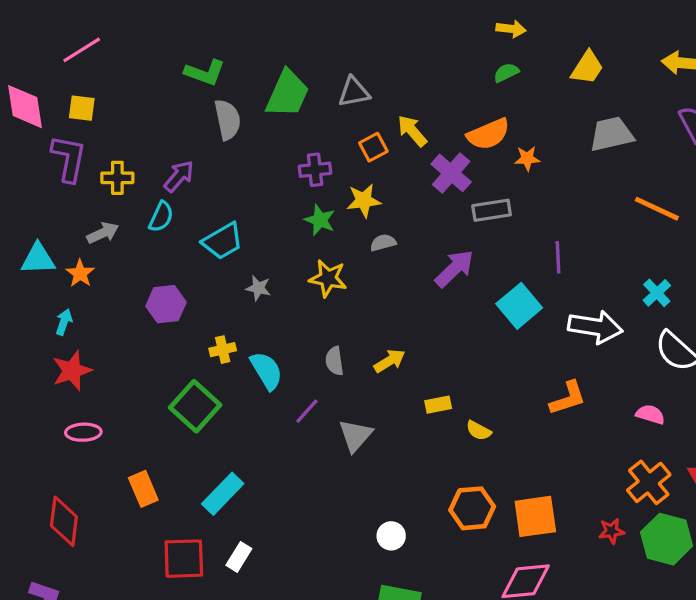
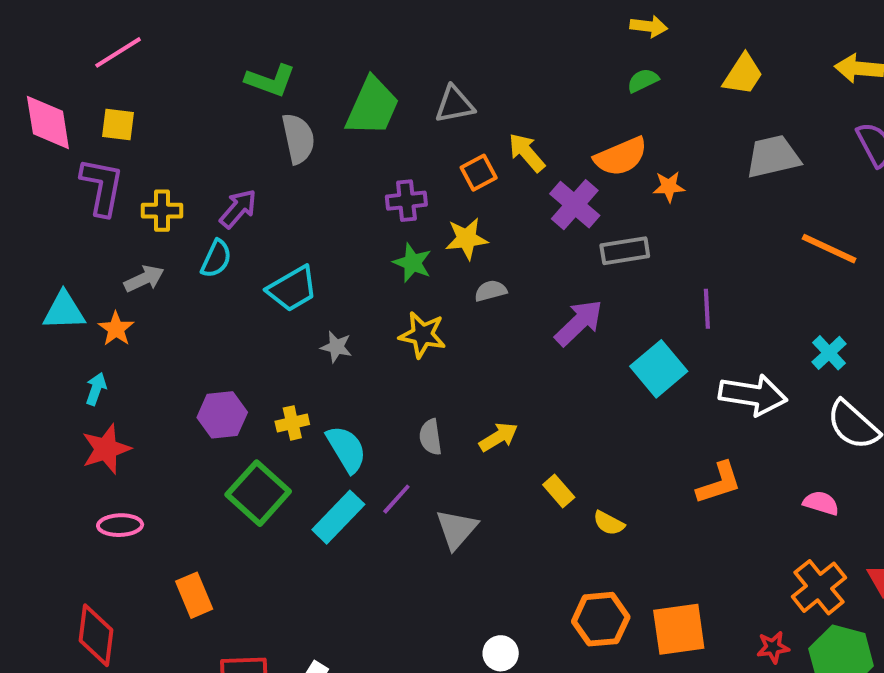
purple hexagon: (166, 304) -> (222, 415), moved
yellow rectangle: (438, 405) -> (559, 491), turned 60
cyan rectangle: (223, 494) -> (338, 517), moved

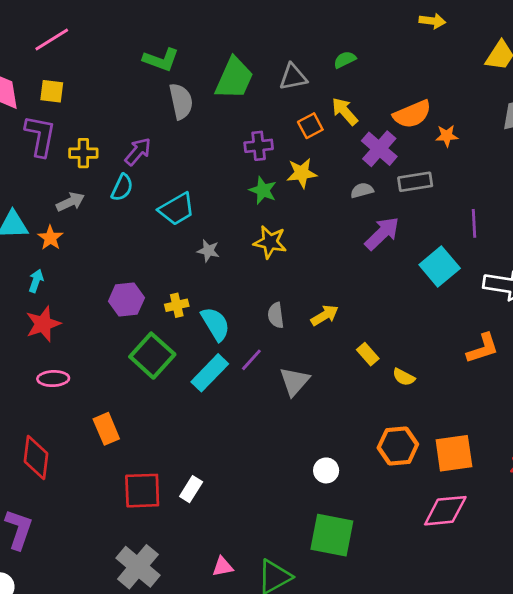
green semicircle: (643, 80) -> (345, 60), moved
gray semicircle: (491, 291) -> (362, 190), moved

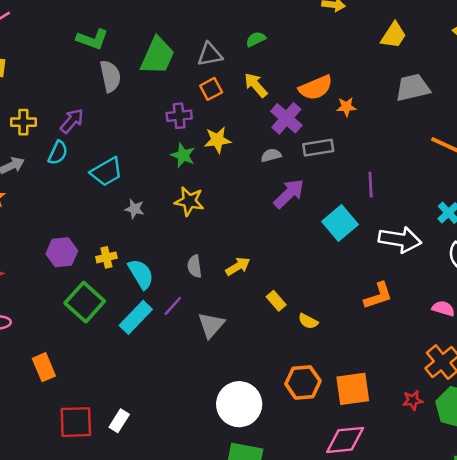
orange square: (310, 126) -> (211, 89), moved
white circle: (326, 470) -> (239, 404), size x2.0

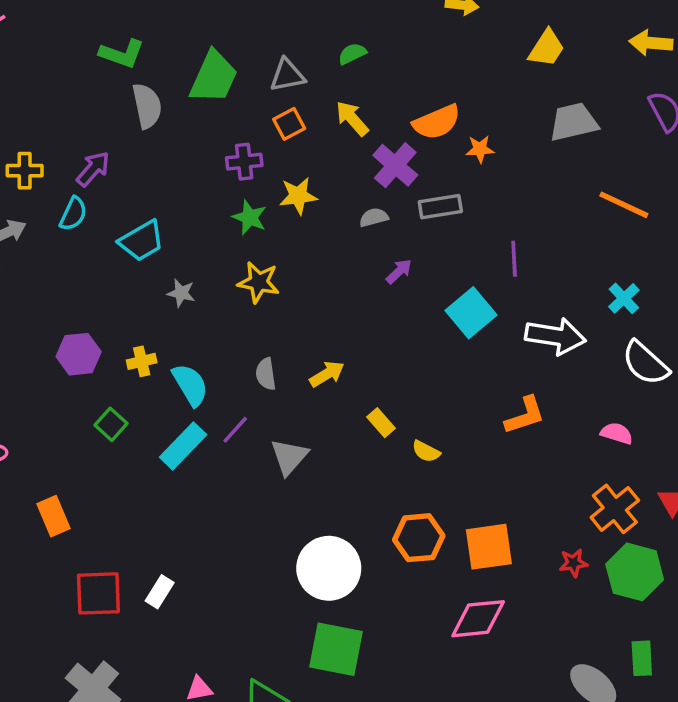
purple arrow: (289, 194) -> (399, 271), size x0.6
green square: (85, 302) -> (111, 424), size x0.6

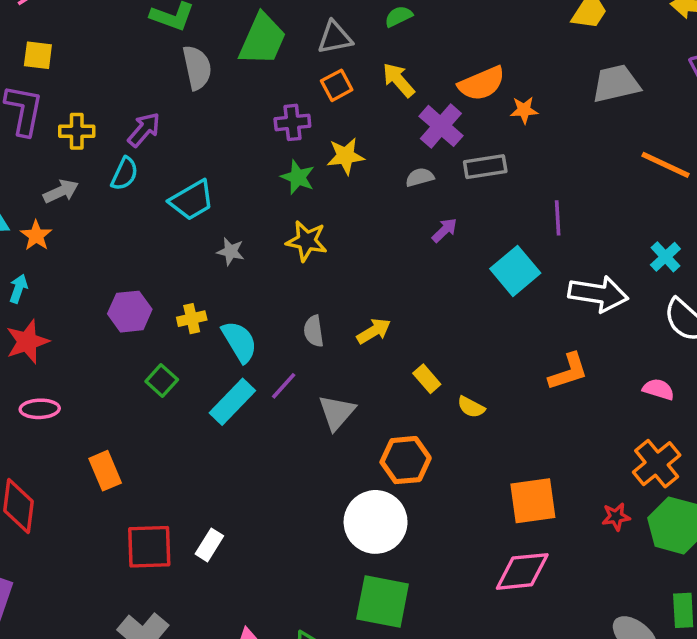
orange hexagon: (419, 538) -> (406, 460), moved

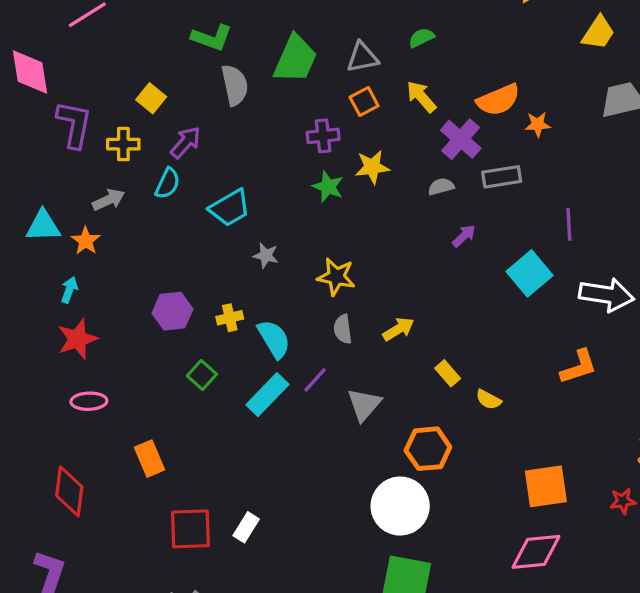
yellow square: (38, 55) -> (151, 98), moved, turned 32
yellow star: (307, 241) -> (336, 277), moved

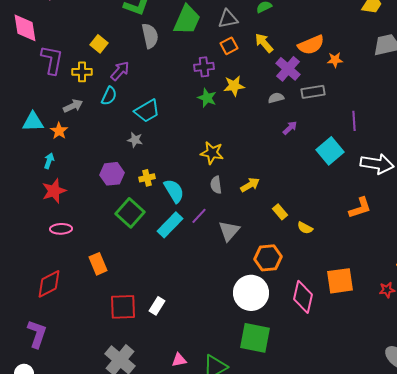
gray star: (266, 255) -> (135, 140), moved
green square: (202, 375) -> (130, 213), size x1.6
red diamond: (69, 491) -> (49, 284), turned 56
pink diamond: (536, 552) -> (303, 297), moved, turned -72

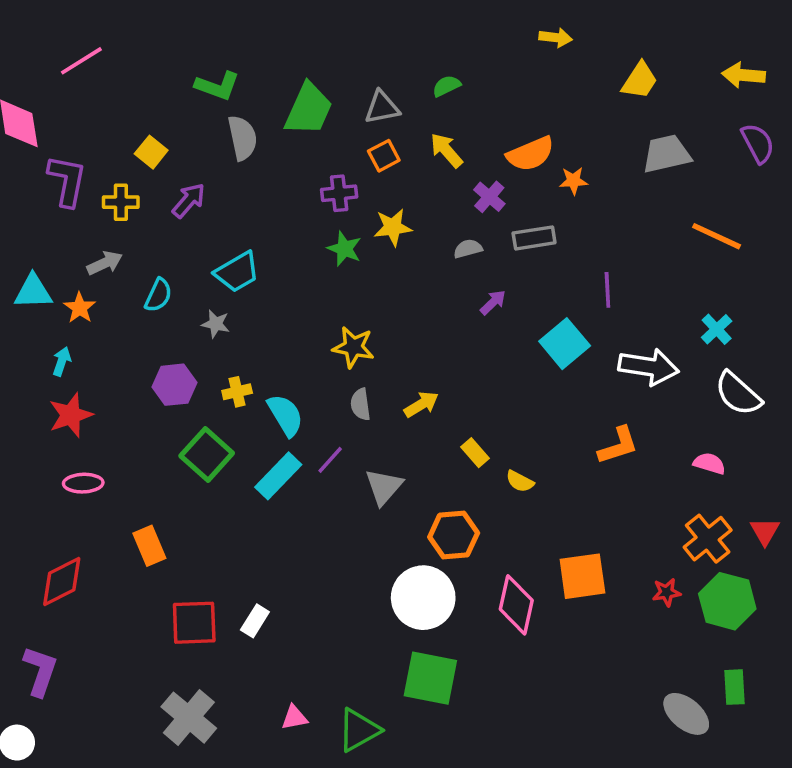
purple cross: (288, 69) -> (489, 197), size x0.7
cyan semicircle: (109, 96) -> (158, 295), moved

